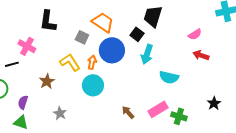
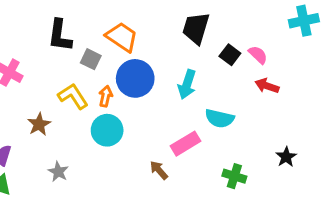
black L-shape: (48, 21) -> (60, 36), moved
black square: (137, 34) -> (230, 55), moved
pink semicircle: (195, 34) -> (258, 55), turned -104
pink rectangle: (158, 109) -> (186, 144), moved

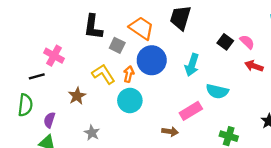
black trapezoid: (196, 28) -> (180, 18), moved
brown arrow: (159, 170) -> (170, 132), turned 140

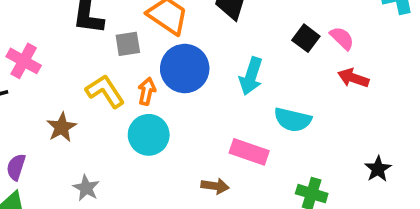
gray square: (117, 45) -> (128, 44), turned -35
pink rectangle: (191, 111) -> (249, 152), turned 50

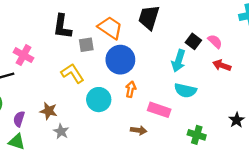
cyan arrow: (251, 76) -> (179, 61), moved
orange arrow: (147, 91) -> (131, 89), moved
brown star: (62, 127) -> (49, 111), moved, turned -30

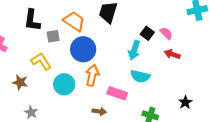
orange arrow: (131, 89) -> (92, 75), size x1.5
brown star: (49, 111) -> (20, 82), moved

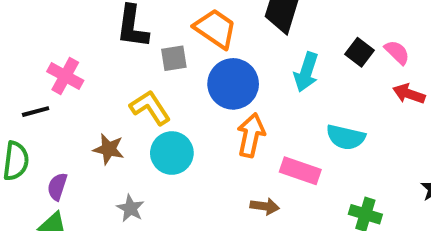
cyan arrow: (134, 50) -> (306, 72), moved
cyan circle: (64, 84) -> (172, 153), moved

